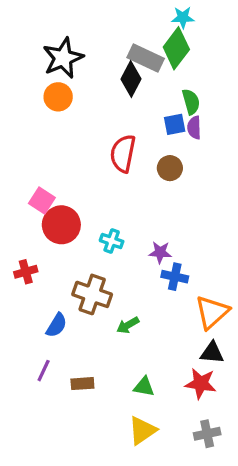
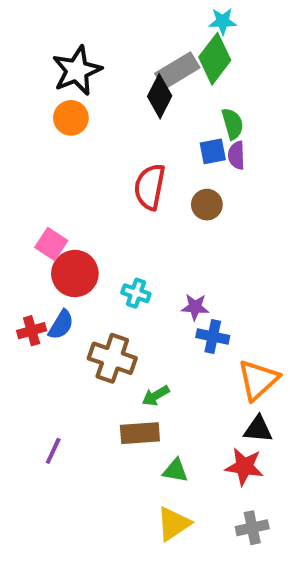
gray rectangle: (146, 58) -> (177, 71), turned -56
blue semicircle: (56, 325) -> (61, 325), moved
brown rectangle: (82, 384) -> (140, 433), moved, size x1.4

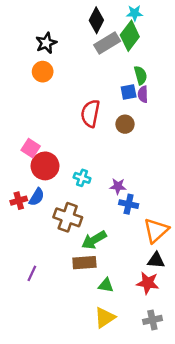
black star: (77, 71) -> (46, 43), size x0.7
black diamond: (160, 96) -> (96, 20), moved
green arrow: (156, 396) -> (94, 240), size x1.5

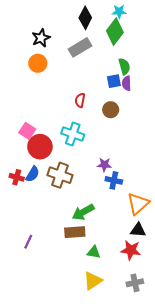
gray rectangle: (107, 43) -> (80, 47), moved
red semicircle: (90, 113) -> (80, 100), size x0.6
cyan cross: (82, 178) -> (73, 134), moved, size x1.5
red cross: (19, 201) -> (17, 177), turned 32
brown cross: (68, 217) -> (60, 175), moved

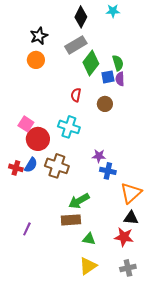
green diamond: (115, 32) -> (91, 63), moved

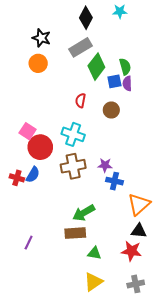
black star: (39, 36) -> (41, 38), turned -30
brown cross: (57, 166) -> (73, 166), moved, turned -30

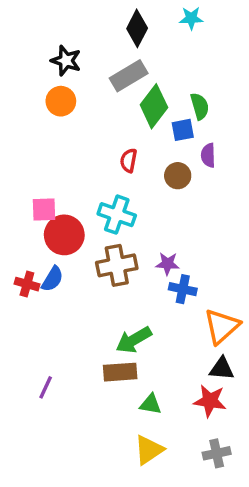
purple semicircle: (127, 83) -> (208, 155), moved
pink square: (28, 131) -> (44, 210), turned -35

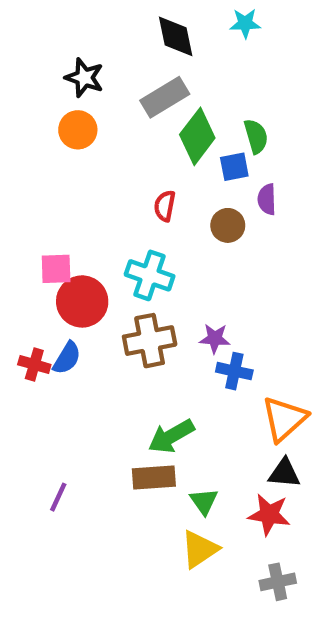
black diamond: (137, 28) -> (176, 36), turned -39
green triangle: (151, 404) -> (204, 501), moved, turned 45
yellow triangle: (149, 450) -> (200, 549), moved

